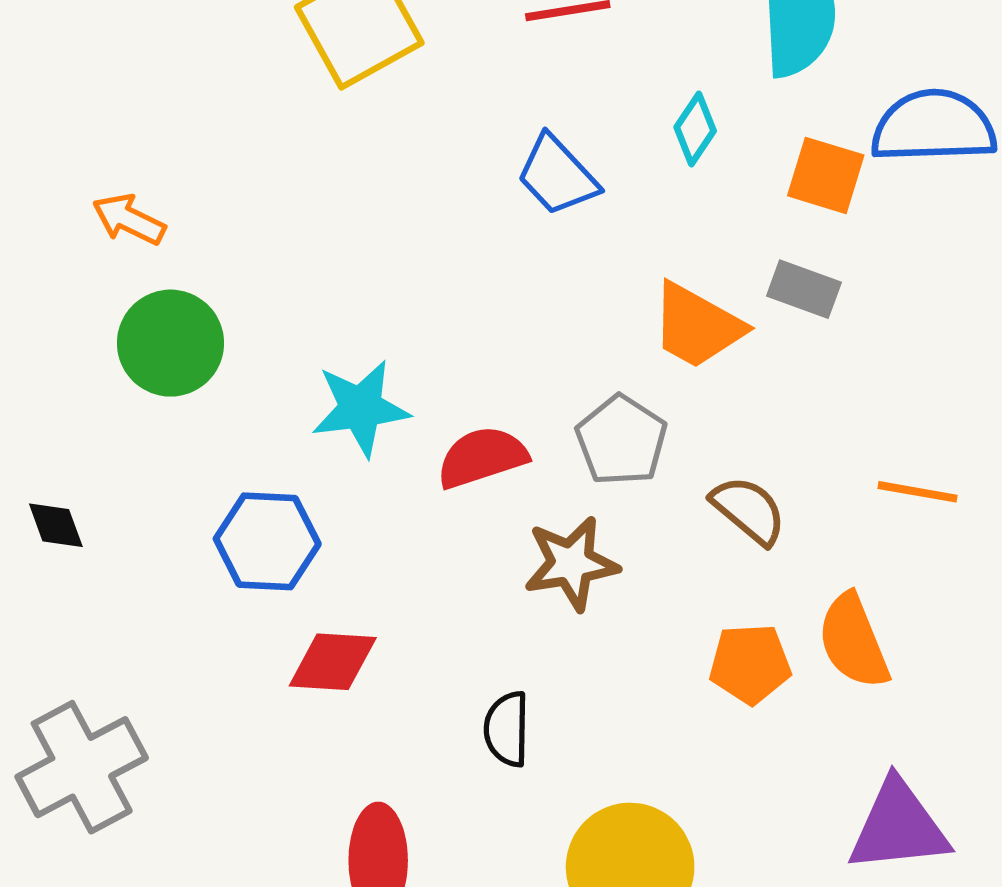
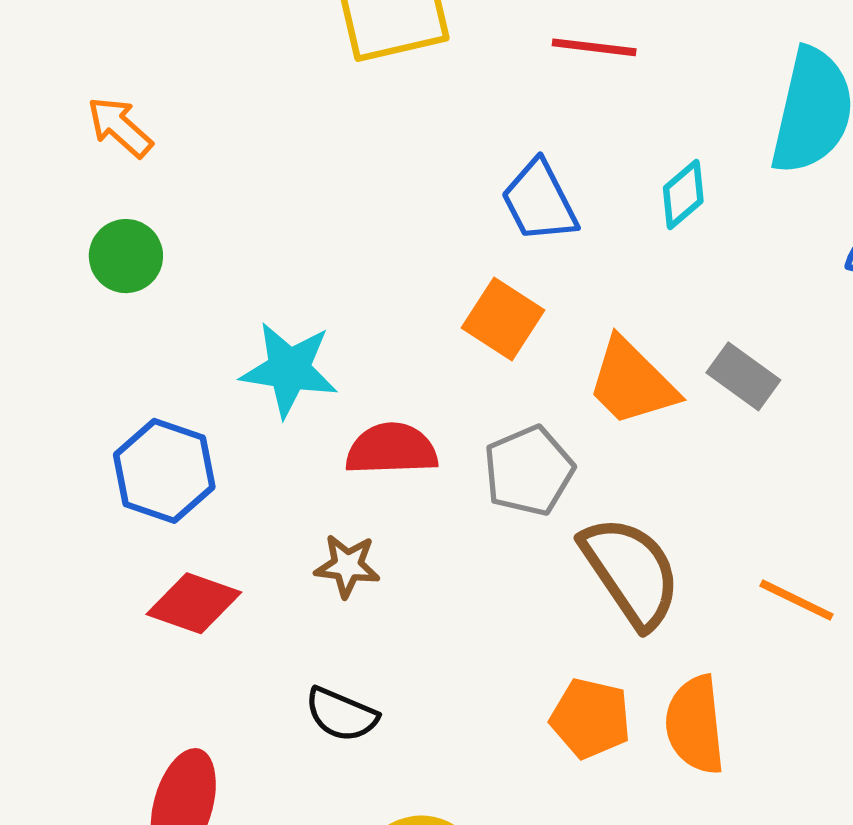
orange square: (826, 175) -> (503, 319), moved
green circle: (171, 343) -> (126, 256), size x0.7
brown semicircle: (749, 510) -> (631, 572), size x1.5
brown star: (571, 563) -> (347, 566), moved, size x0.7
black semicircle: (507, 729) -> (341, 714), turned -84

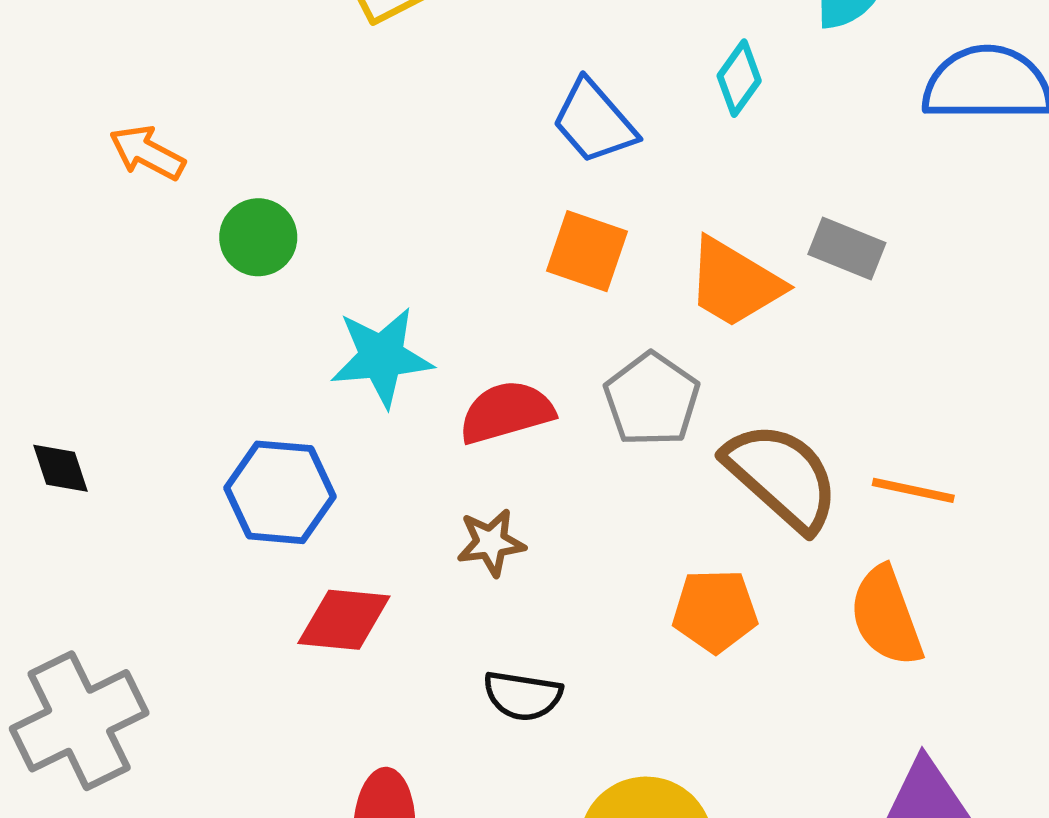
green circle: (126, 256) -> (258, 237), moved
orange line: (796, 600) -> (913, 490), moved
orange pentagon: (590, 718) -> (715, 611), moved

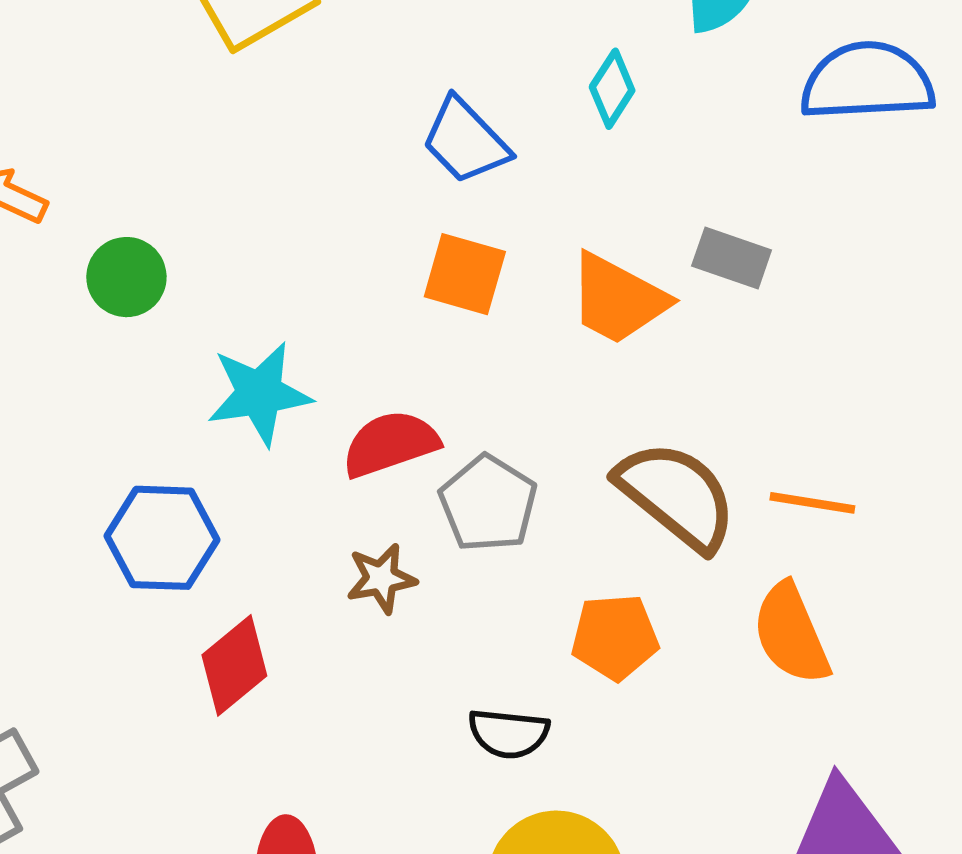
gray pentagon: (652, 399) -> (488, 504), moved
red diamond: (344, 620) -> (234, 665), turned -42
black semicircle: (523, 696) -> (509, 733), moved

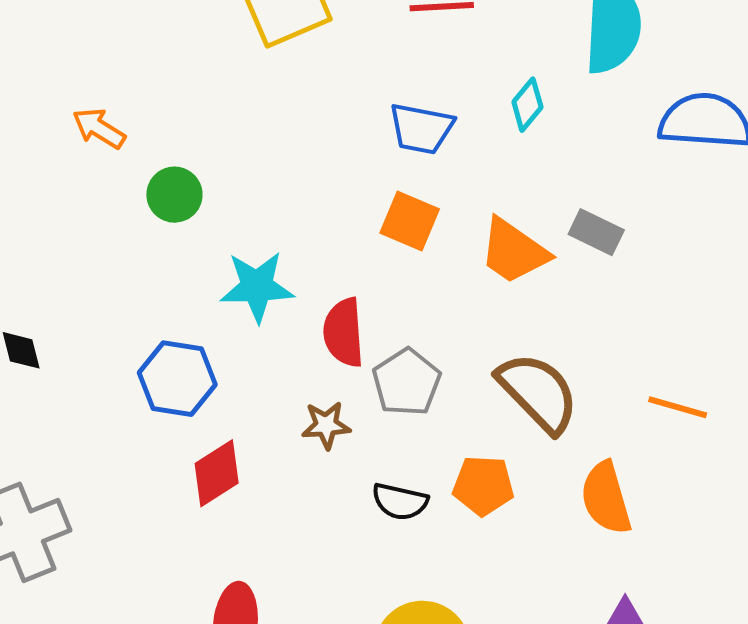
blue trapezoid: (465, 141) -> (421, 129), turned -42
red semicircle: (390, 444) -> (344, 332), turned -82
orange line: (812, 503) -> (678, 407), moved
black semicircle: (509, 733) -> (400, 502), moved

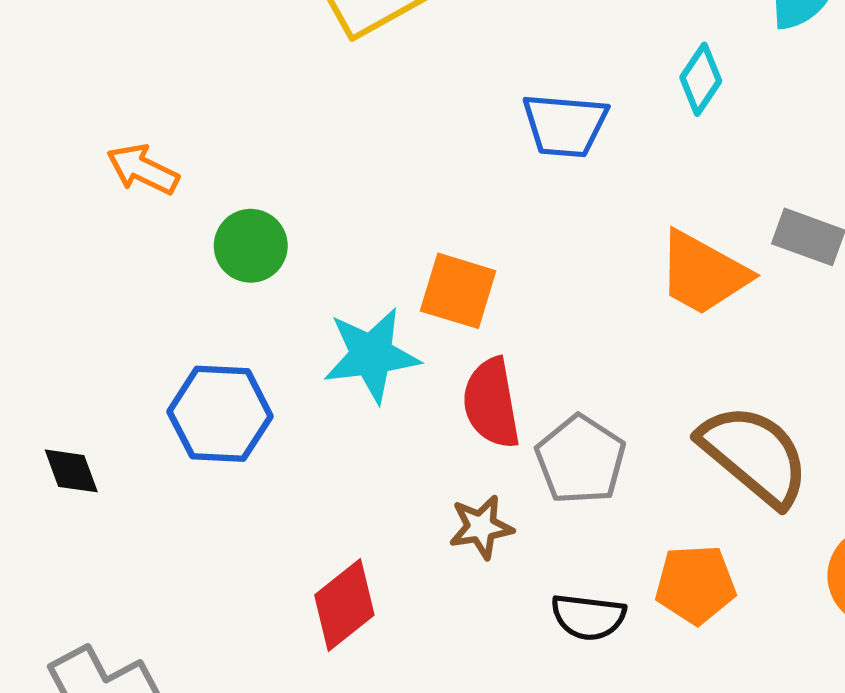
orange square: (410, 221) -> (458, 291), moved
blue hexagon: (177, 379) -> (220, 414), moved

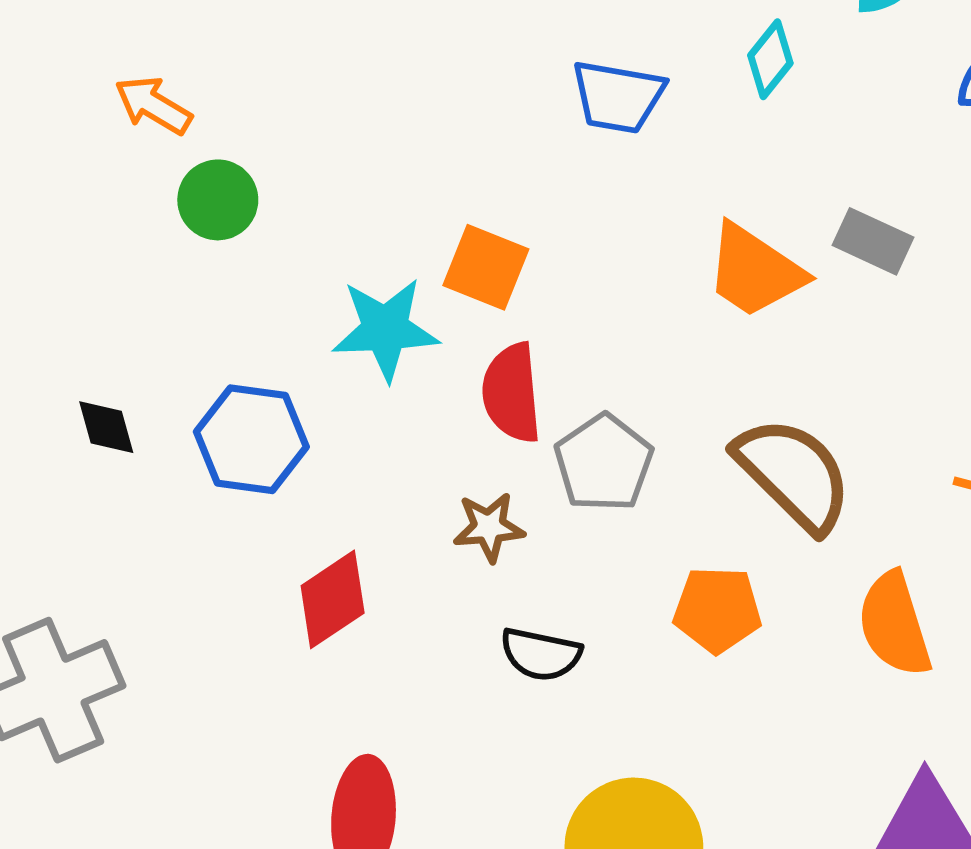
green circle: (251, 246) -> (218, 200), moved
blue hexagon: (220, 414) -> (251, 439), moved
black diamond: (71, 471) -> (106, 427), moved
black semicircle: (588, 617) -> (541, 654), moved

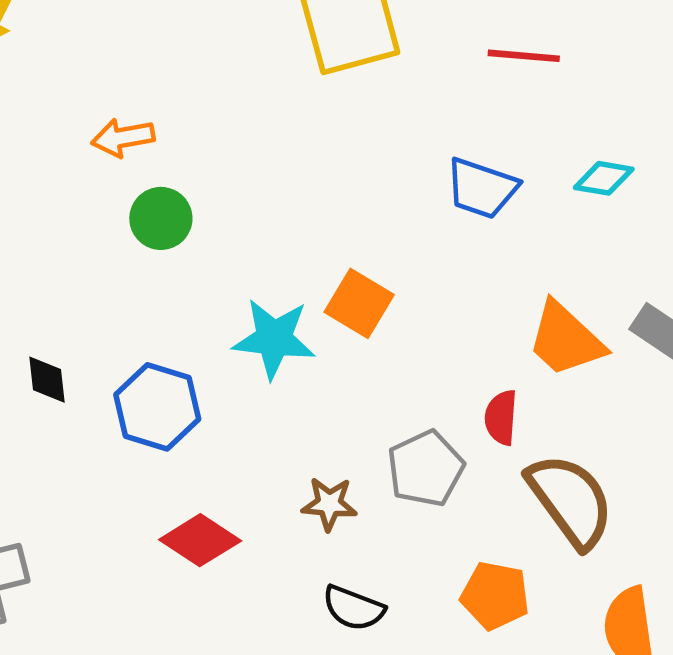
cyan diamond: (770, 59) -> (604, 178), turned 52
orange arrow: (153, 105) -> (123, 138), turned -50
red semicircle: (512, 393) -> (501, 418), moved, size x0.7
red diamond: (333, 599) -> (200, 540), turned 58

